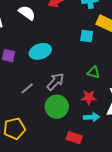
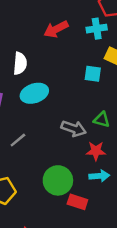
white semicircle: (27, 13) -> (20, 63), moved, turned 60
gray arrow: (55, 82) -> (74, 129), moved, turned 66
green circle: (57, 107) -> (58, 180), moved

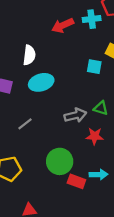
cyan cross: (97, 29) -> (92, 19), moved
gray arrow: (74, 129) -> (75, 115), turned -35
cyan arrow: (99, 176) -> (99, 174), moved

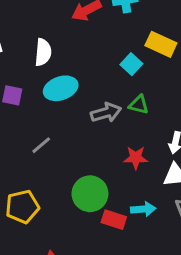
cyan square: (94, 67) -> (131, 64), turned 35
green triangle: (101, 108) -> (139, 105), moved
gray arrow: (75, 115) -> (106, 113), moved

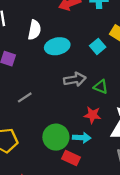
cyan ellipse: (61, 88) -> (57, 46), moved
green triangle: (139, 105) -> (101, 87), moved
cyan arrow: (143, 209) -> (82, 138), moved

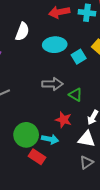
cyan ellipse: (57, 46) -> (55, 45), moved

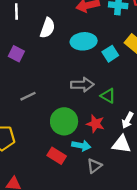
green circle: (26, 135) -> (64, 121), moved
red rectangle: (37, 157) -> (57, 156), moved
gray triangle: (86, 162) -> (94, 166), moved

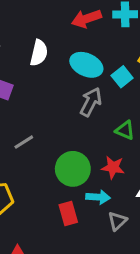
cyan ellipse: (84, 41) -> (86, 65), turned 35
gray arrow: (82, 85) -> (91, 102), moved, turned -55
red rectangle: (57, 156) -> (68, 213), turned 48

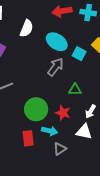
cyan square: (122, 77) -> (79, 54), turned -32
green triangle: (125, 130) -> (75, 90), turned -32

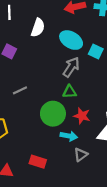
green triangle: (75, 90) -> (70, 92), moved
red rectangle: (28, 138) -> (38, 162), moved, turned -63

